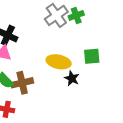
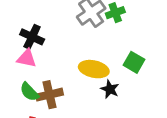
green square: (92, 56) -> (134, 62), turned 35

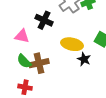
black cross: (32, 37) -> (44, 20), moved

